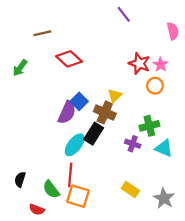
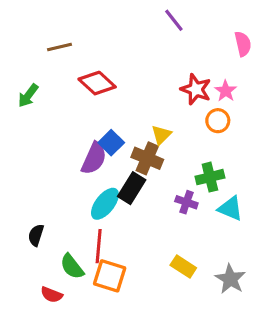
black semicircle: (20, 179) -> (36, 235), moved

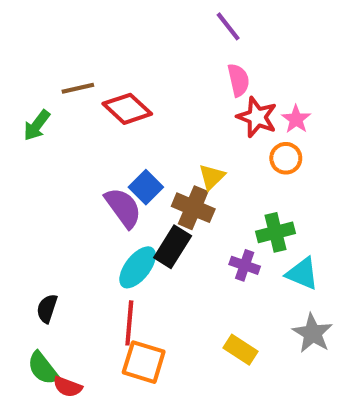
pink semicircle: (243, 44) -> (238, 80), moved
brown line: (59, 47) -> (78, 88), moved
purple semicircle: (94, 158) -> (123, 208), turned -60
green semicircle: (72, 266) -> (43, 368), moved
gray star: (230, 279) -> (313, 333), moved

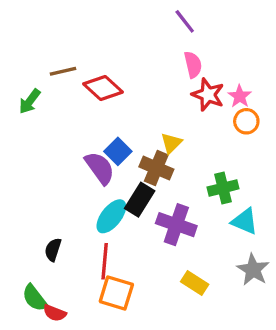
orange circle: (286, 158) -> (246, 121), moved
purple cross: (245, 265) -> (176, 225), moved, size x1.6
black semicircle: (47, 309) -> (53, 250), moved

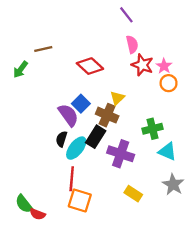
red diamond: (103, 88) -> (90, 66), moved
black semicircle: (53, 250) -> (61, 139), moved

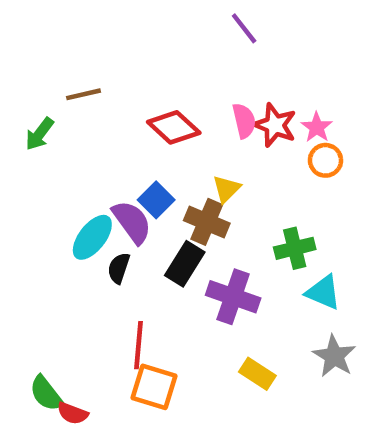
pink semicircle: (132, 44) -> (244, 121), moved
cyan ellipse: (76, 148) -> (92, 237), moved

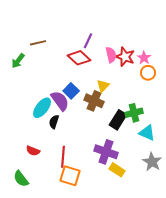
purple line: (244, 28) -> (88, 41), moved, turned 63
black rectangle: (185, 264) -> (118, 120), moved
purple cross: (233, 297) -> (106, 152), moved
red semicircle: (73, 413) -> (33, 151), moved

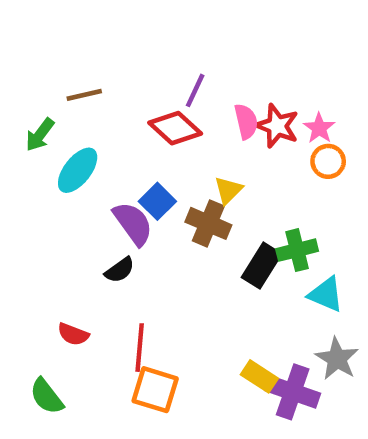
cyan ellipse: (42, 108) -> (78, 170), moved
black semicircle: (54, 122) -> (120, 270), turned -144
purple cross: (106, 152) -> (293, 392), moved

